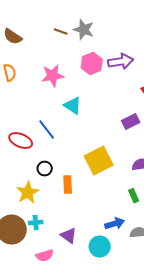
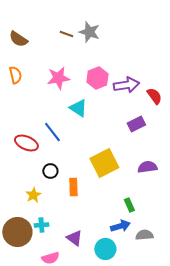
purple arrow: (121, 62) -> (126, 85), moved
pink hexagon: (92, 64) -> (97, 78), moved
yellow star: (28, 193) -> (33, 195), size x0.7
green rectangle: (134, 196) -> (129, 205), moved

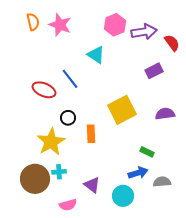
pink star: (58, 78) -> (60, 25), moved, turned 30
yellow star: (33, 195) -> (51, 142), size x1.8
green rectangle: (129, 205) -> (147, 152), turned -40

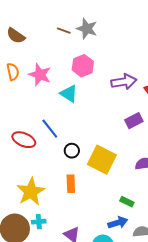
pink hexagon: (115, 25) -> (83, 66), moved
cyan triangle: (96, 55) -> (69, 94), moved
yellow square: (122, 110) -> (102, 160), turned -36
black circle: (68, 118) -> (72, 151), moved

